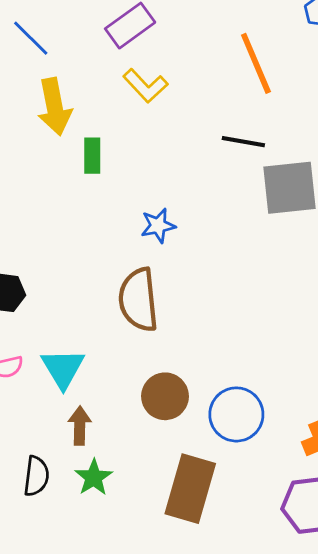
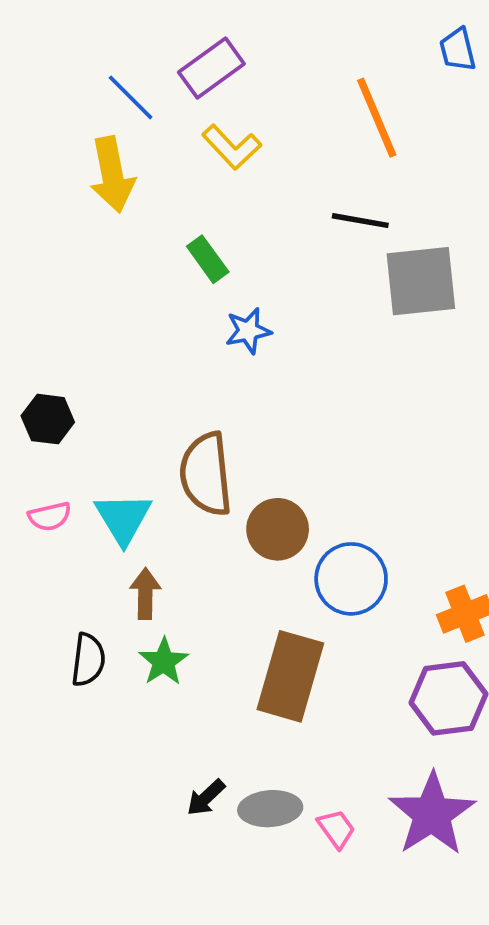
blue line: (31, 38) -> (131, 97), moved
green rectangle: (92, 156) -> (208, 259), moved, turned -36
brown semicircle: (138, 300) -> (206, 474), moved
brown circle: (165, 396) -> (278, 529), moved

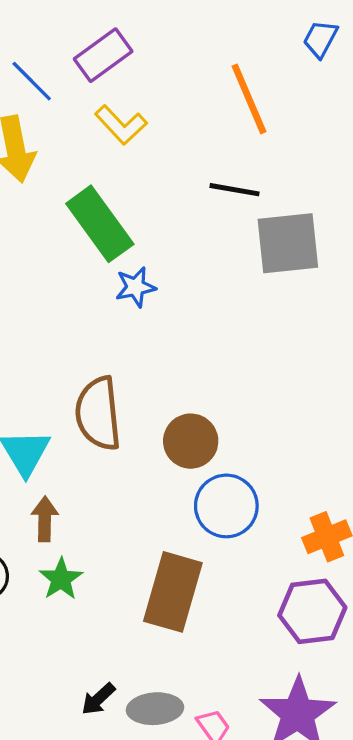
blue trapezoid: (458, 50) -> (320, 39), turned 42
green rectangle: (208, 259) -> (100, 224), size x1.8
brown circle: (278, 529) -> (191, 441), moved

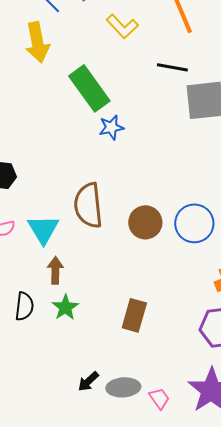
yellow L-shape: (121, 125) -> (122, 26), moved
blue circle: (226, 506) -> (194, 223), moved
brown rectangle: (173, 592) -> (134, 315), size x0.7

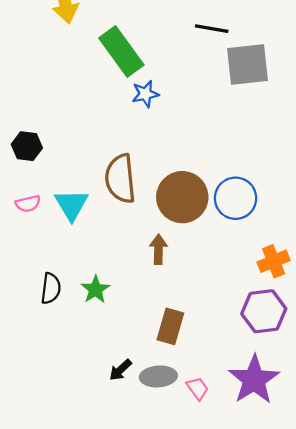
brown circle: (145, 222) -> (182, 197), size x1.4
brown arrow: (55, 270) -> (158, 249), moved
brown rectangle: (134, 315) -> (170, 326), moved

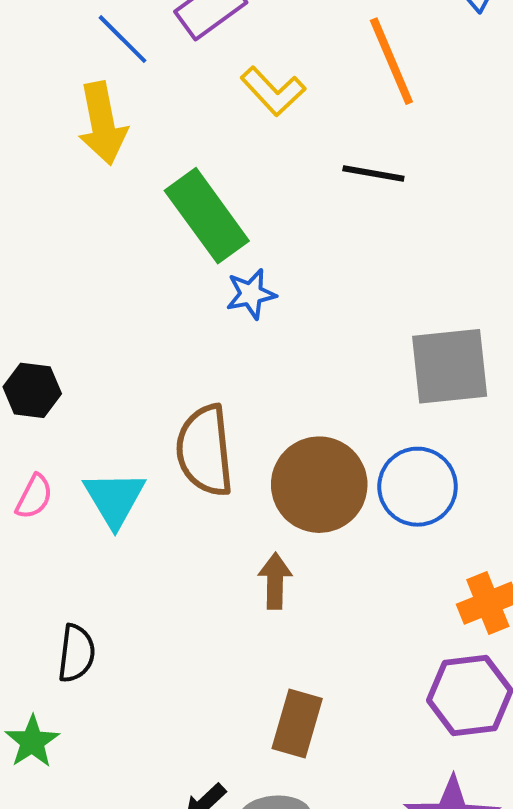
gray square: (248, 65) -> (450, 366), moved
pink semicircle: (28, 204) -> (34, 497), turned -50
green star: (95, 290) -> (32, 742), moved

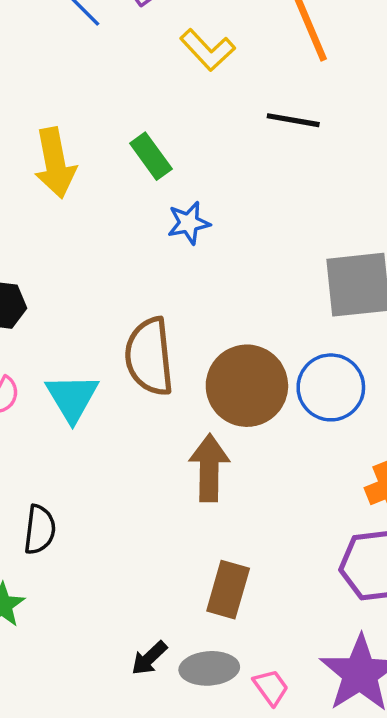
yellow arrow: (102, 123) -> (55, 163), moved
green rectangle: (207, 216) -> (151, 156), size x0.6
brown arrow: (275, 581) -> (209, 468), size x1.4

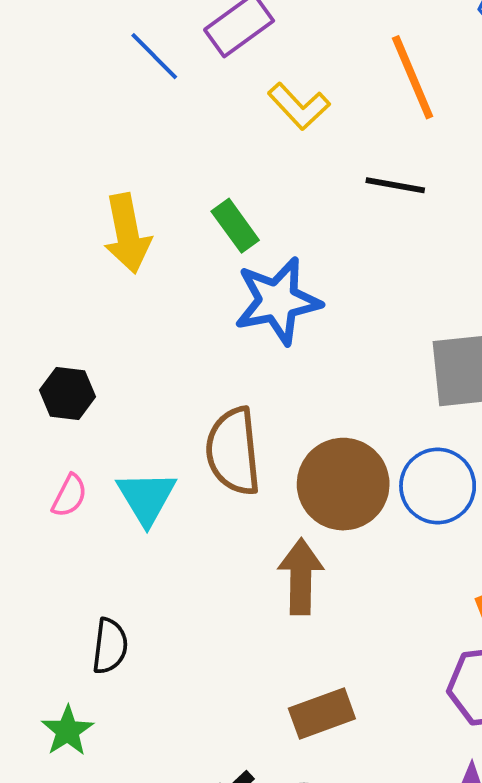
blue star: (189, 223) -> (278, 301), size x1.8
brown rectangle: (228, 590) -> (322, 713), turned 54

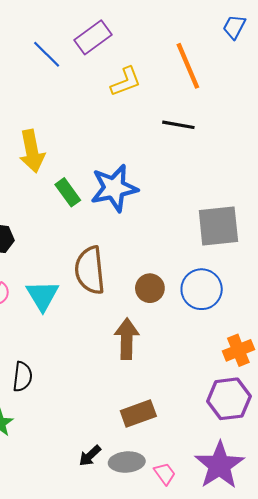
yellow L-shape: (299, 106) -> (126, 82), turned -68
green rectangle: (235, 226) -> (68, 192), moved
brown circle: (343, 484) -> (150, 288), size x0.6

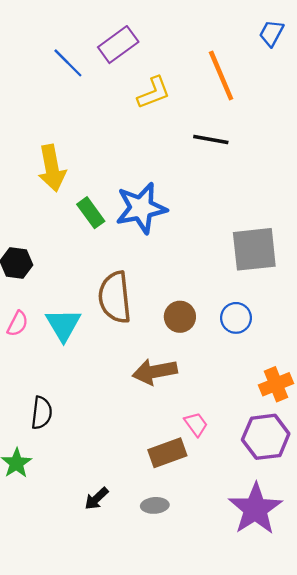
blue circle: (202, 289) -> (236, 318), size x0.7
brown arrow: (127, 339) -> (155, 372), turned -102
black arrow: (90, 456) -> (96, 499), moved
gray ellipse: (127, 462) -> (155, 505), size x0.7
pink trapezoid: (165, 474) -> (196, 424), moved

